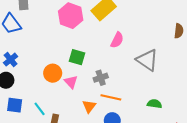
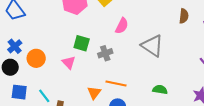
orange circle: (53, 73) -> (36, 58), moved
gray cross: (101, 78) -> (105, 53), moved
pink triangle: (71, 82) -> (69, 63), moved

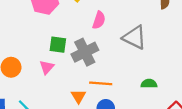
gray cross: (105, 53) -> (85, 52), size x1.6
pink triangle: (69, 63) -> (47, 67), turned 32

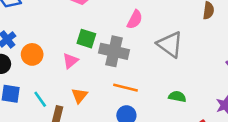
gray cross: (85, 52) -> (114, 51), turned 30
orange triangle: (78, 96) -> (79, 96), moved

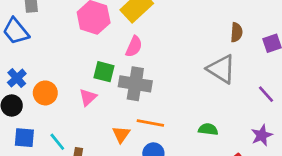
pink semicircle: (135, 20) -> (134, 47), moved
gray triangle: (170, 44) -> (221, 69), moved
orange triangle: (79, 96) -> (121, 134), moved

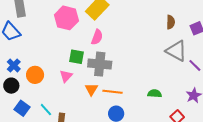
gray triangle: (221, 69) -> (176, 51), moved
orange triangle: (121, 134) -> (91, 89), moved
blue square: (24, 138) -> (22, 108), turned 35

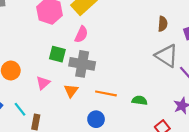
pink triangle: (66, 76) -> (43, 83), moved
orange line: (113, 92) -> (106, 93), moved

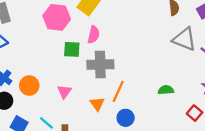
green square: (57, 54) -> (72, 49), moved
orange triangle: (71, 91) -> (97, 104), moved
orange line: (106, 93) -> (118, 91), moved, turned -65

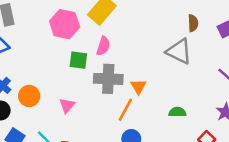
gray triangle: (184, 39) -> (179, 51), moved
orange triangle: (97, 104) -> (138, 87), moved

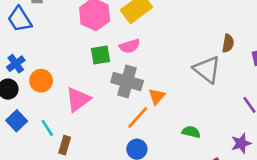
pink semicircle: (103, 46) -> (130, 46), turned 42
green square: (78, 60) -> (100, 55), turned -30
pink triangle: (67, 106) -> (78, 99), size x1.5

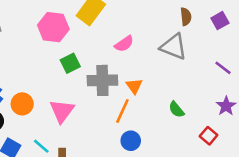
pink semicircle: (130, 46) -> (124, 44), moved
green semicircle: (191, 132) -> (176, 109), turned -126

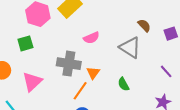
brown semicircle: (186, 17) -> (144, 25), turned -48
green square: (70, 63) -> (25, 43), moved
green semicircle: (176, 109) -> (124, 84), moved

